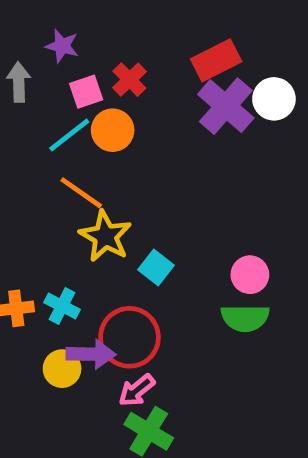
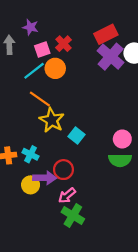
red circle: (129, 337) -> (63, 170), size x0.7

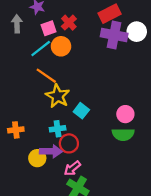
purple cross: (111, 57) -> (114, 35), turned -30
cyan cross: (31, 154) -> (58, 129), moved, turned -35

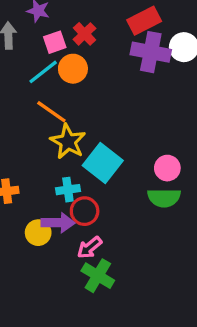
cyan square: (81, 111) -> (103, 163), size x1.6

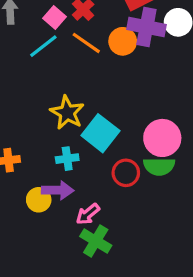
pink square: (55, 42) -> (55, 18), turned -30
orange circle: (73, 69) -> (123, 41), moved
orange line: (51, 112) -> (86, 43), moved
pink circle: (167, 168) -> (162, 138), size x1.5
red circle: (85, 211) -> (126, 173), moved

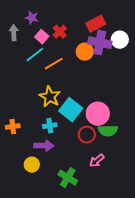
orange line: (86, 43) -> (54, 64), moved, turned -66
pink circle: (162, 138) -> (98, 114), moved
yellow circle: (39, 200) -> (32, 165), moved
pink arrow: (88, 214) -> (97, 161), moved

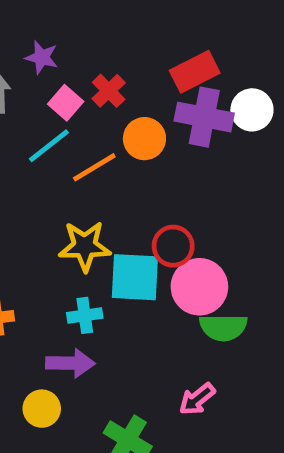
orange circle: (85, 52) -> (144, 139), moved
yellow star: (50, 97) -> (85, 246), turned -30
cyan square: (71, 110) -> (135, 277), turned -35
red circle: (87, 135) -> (173, 246), moved

